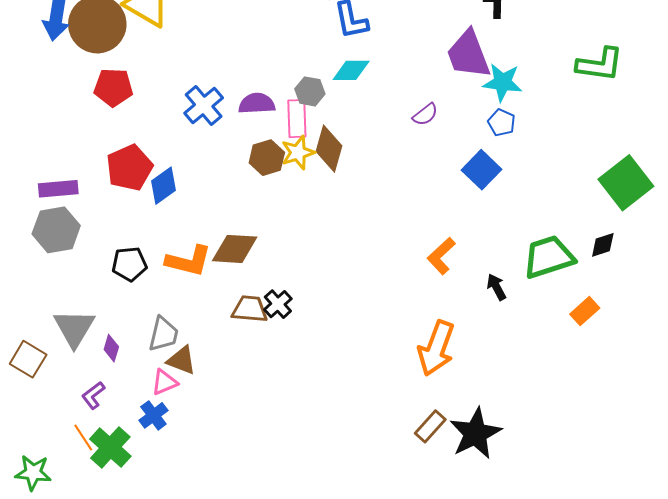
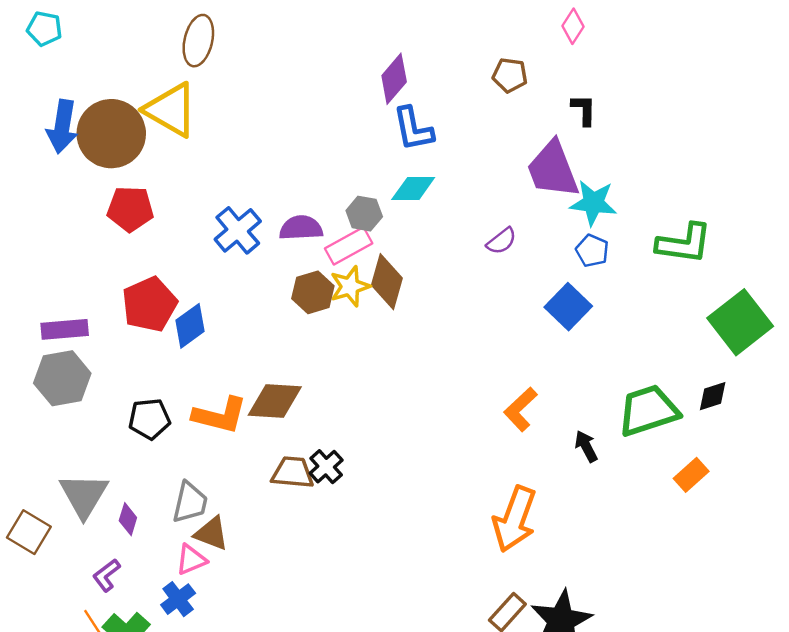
green L-shape: (600, 64) -> (684, 243), moved
pink rectangle: (297, 119) -> (349, 246), turned 63

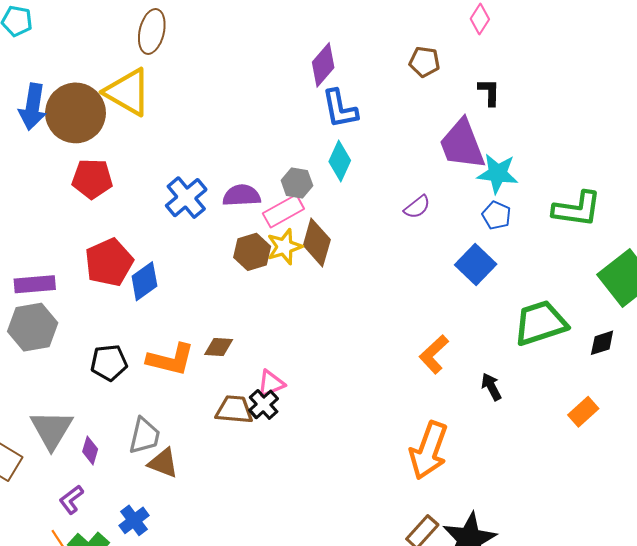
cyan diamond: (413, 189) -> (340, 161), turned -66
brown diamond: (275, 401) -> (219, 347), size x0.6
green trapezoid: (648, 410) -> (540, 323), moved
pink triangle: (191, 560) -> (271, 384), moved

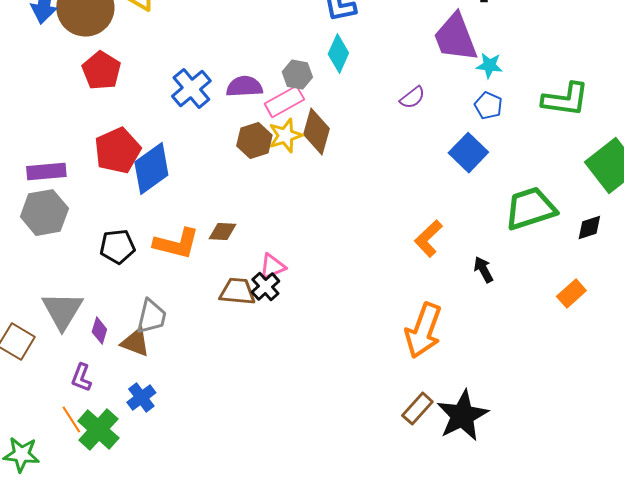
cyan star: (498, 174) -> (489, 66), size x0.7
red pentagon: (92, 179) -> (101, 71), turned 30
blue diamond: (144, 281) -> (151, 169), size x1.4
brown triangle: (163, 463) -> (135, 343), moved
purple L-shape: (71, 500) -> (81, 378), turned -32

